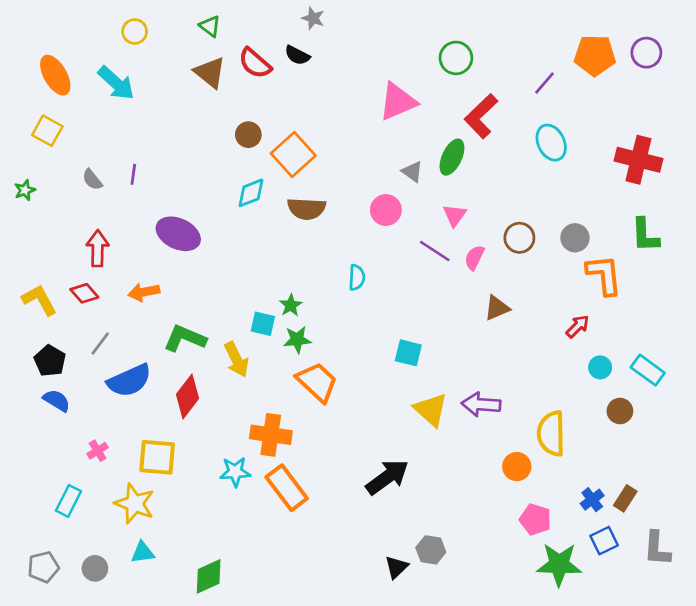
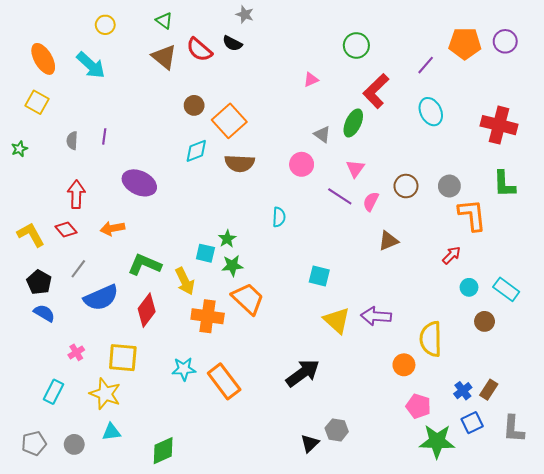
pink triangle: (398, 102) -> (311, 80), size x0.5
gray semicircle: (92, 180) -> (72, 141), turned 42
orange cross: (271, 435) -> (208, 316), moved

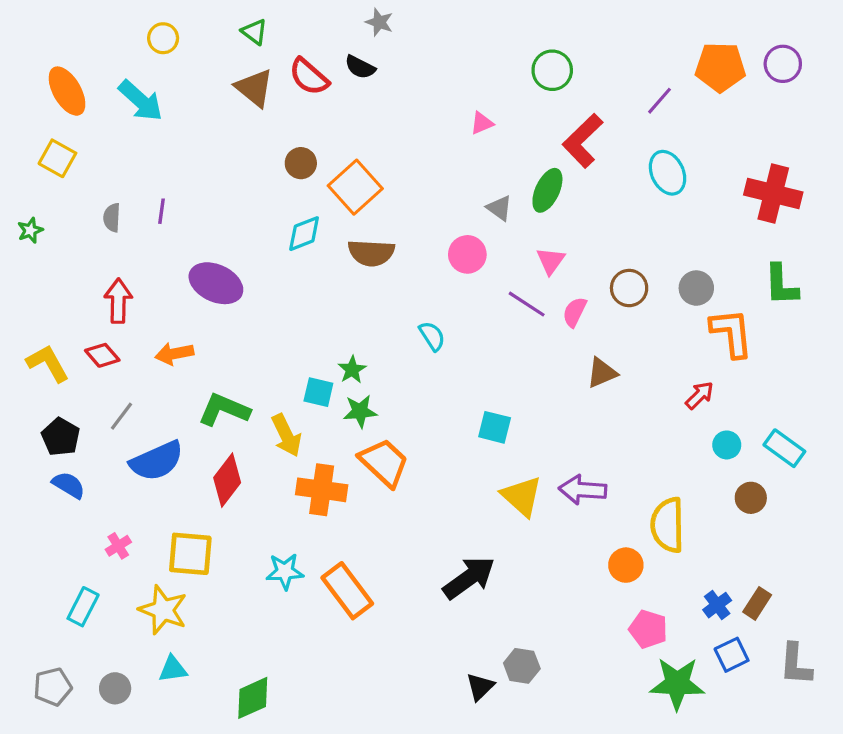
cyan semicircle: (279, 217) -> (432, 336), turned -36

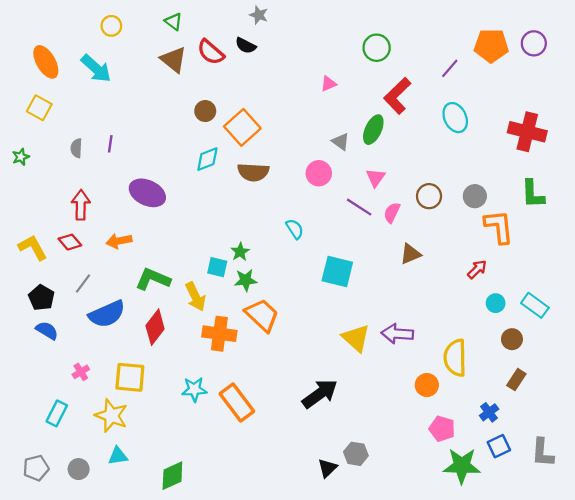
cyan square: (495, 427) -> (337, 271), moved, size x1.4
brown rectangle: (757, 603) -> (516, 380), moved

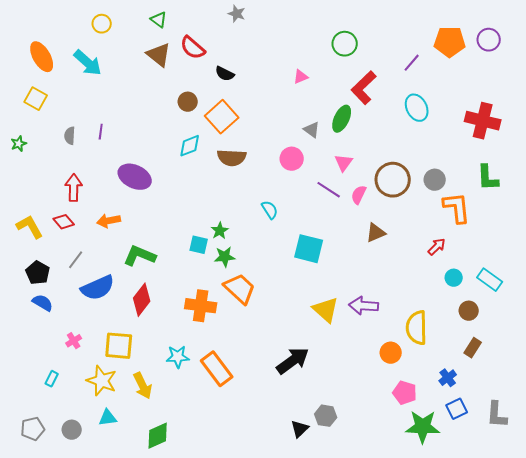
black semicircle: (246, 46) -> (225, 74), moved
brown circle: (429, 196) -> (393, 180), size x1.5
yellow arrow: (195, 297) -> (143, 386), moved
cyan rectangle: (57, 413) -> (52, 379), size x0.7

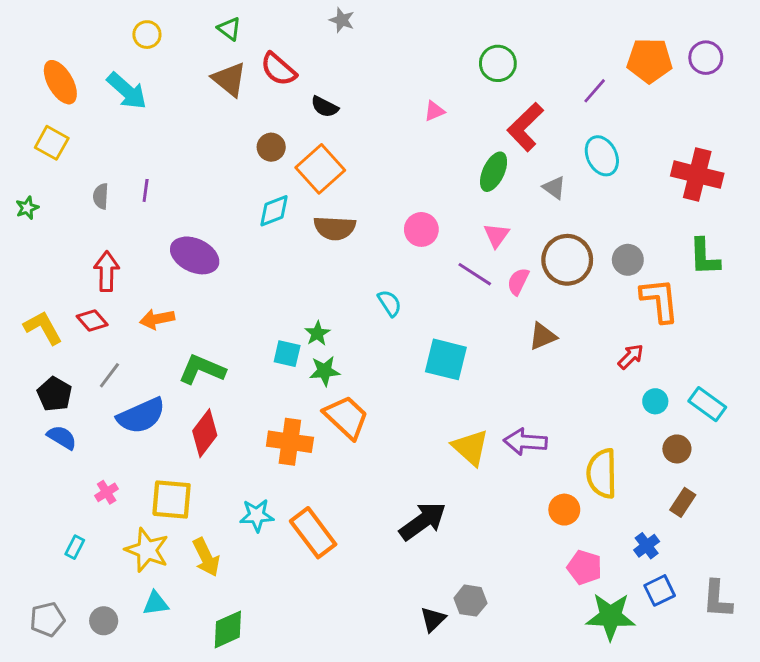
gray triangle: (312, 130) -> (554, 188), moved

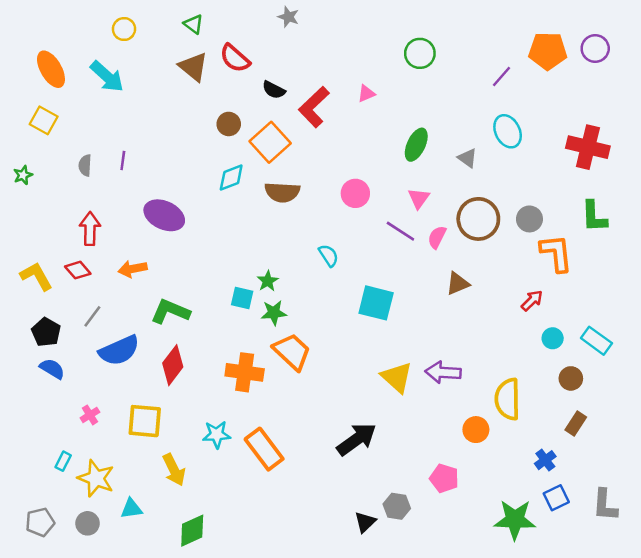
red L-shape: (525, 127) -> (314, 107), moved
yellow star: (147, 550) -> (96, 478), moved
pink pentagon: (585, 567) -> (444, 478), moved

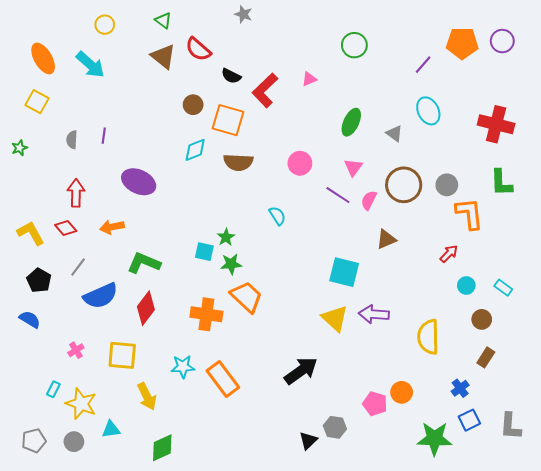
orange square: (270, 142) -> (228, 120), turned -32
cyan square: (376, 303) -> (344, 272), moved
cyan rectangle: (596, 341) -> (503, 288), size x0.7
blue semicircle: (52, 369) -> (30, 319), moved
orange circle: (476, 430) -> (402, 392), moved

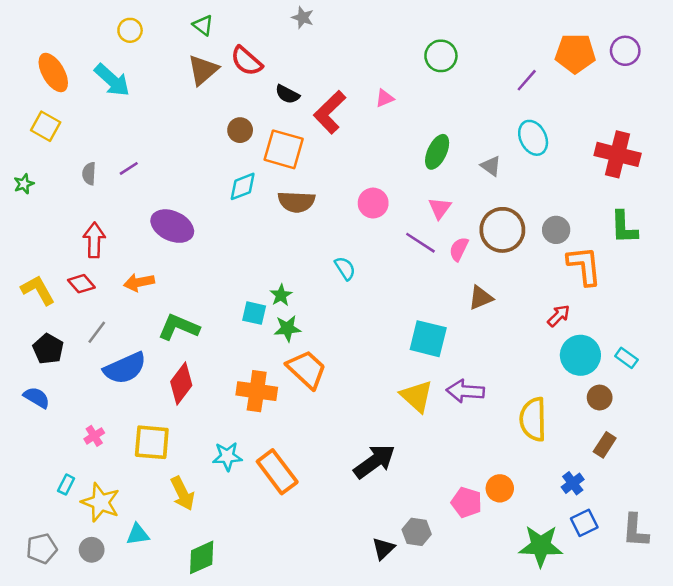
brown triangle: (163, 56) -> (203, 70), turned 40
purple line: (104, 136) -> (129, 168), turned 49
cyan circle: (466, 286) -> (580, 355), size x1.8

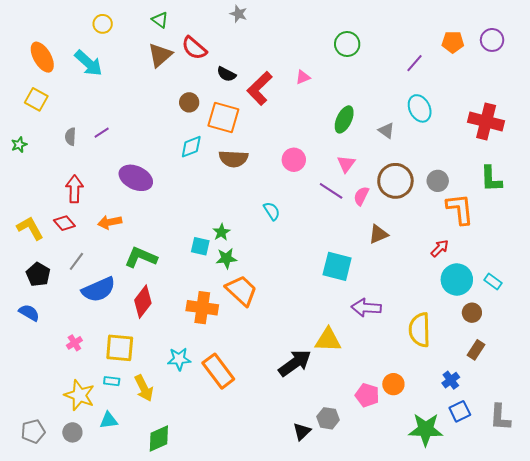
orange pentagon: (575, 53) -> (453, 42), size x0.7
yellow triangle: (417, 396) -> (328, 340), moved, turned -40
cyan rectangle: (66, 485) -> (112, 381), moved, turned 70

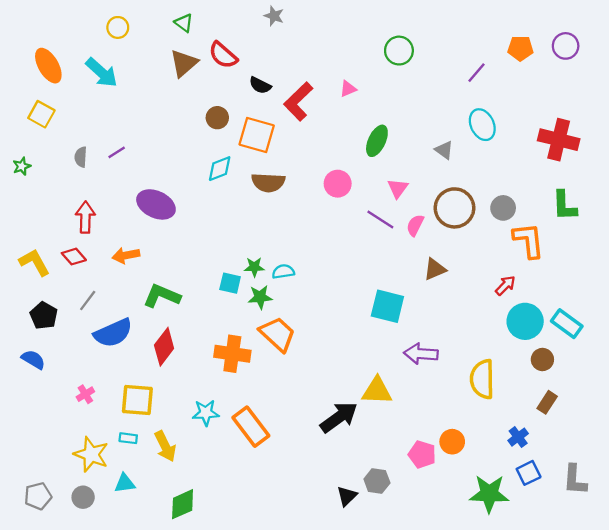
green ellipse: (344, 119) -> (377, 141), moved
cyan semicircle: (272, 211) -> (283, 272), moved, turned -66
green star: (221, 232) -> (254, 267), turned 30
cyan rectangle: (493, 281) -> (567, 324), size x1.5

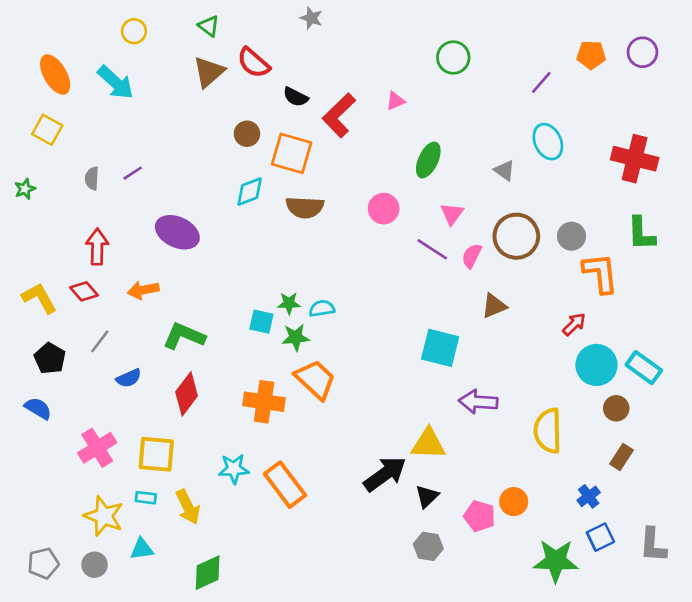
blue semicircle: (113, 333) -> (129, 378), size x0.6
pink cross: (85, 394) -> (97, 448), size x1.8
black triangle: (347, 496) -> (427, 496), moved

